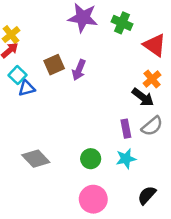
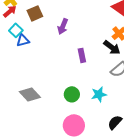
brown square: (54, 65) -> (35, 13), moved
purple rectangle: (126, 129) -> (82, 55), moved

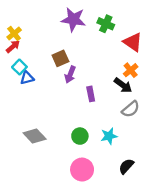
brown square: (35, 13) -> (60, 58), moved
purple arrow: (63, 26) -> (70, 75), moved

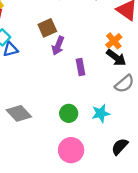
orange cross: (131, 70) -> (114, 41), moved

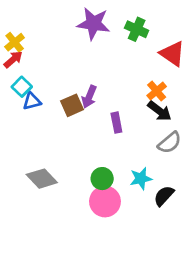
brown square: (47, 28) -> (72, 105), moved
black semicircle: (120, 147) -> (164, 196), moved
pink circle: (71, 150) -> (105, 201), moved

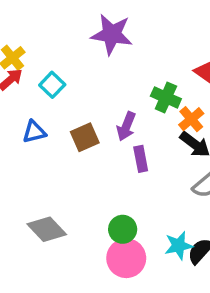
green cross: (137, 29) -> (166, 97), moved
cyan square: (22, 87) -> (52, 85), moved
purple arrow: (89, 97) -> (126, 126), moved
cyan star: (141, 179) -> (179, 246), moved

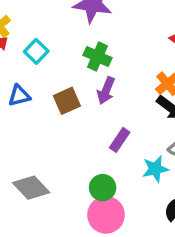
green cross: (166, 97) -> (97, 57), moved
purple rectangle: (141, 159) -> (120, 140), moved, turned 45
cyan star: (179, 246) -> (155, 169), moved

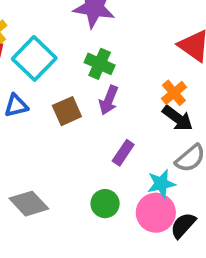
cyan square: (36, 51) -> (34, 58), size x1.6
pink circle: (106, 215) -> (156, 213), moved

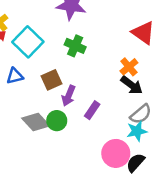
purple arrow: (109, 100) -> (69, 96), moved
cyan star: (161, 184) -> (137, 131), moved
gray diamond: (29, 204) -> (36, 122), moved
green circle: (105, 204) -> (57, 121), moved

